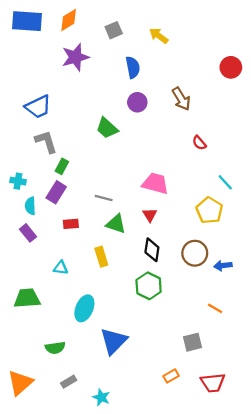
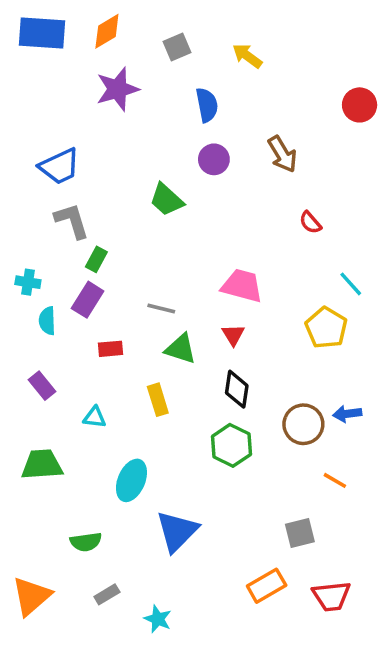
purple rectangle: (28, 233) -> (42, 386), moved
brown circle: (195, 253) -> (303, 424), moved
orange rectangle: (171, 376) -> (267, 586), size x1.5

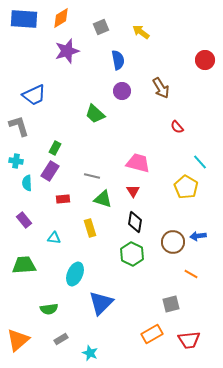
gray L-shape: (72, 221) -> (19, 126), moved

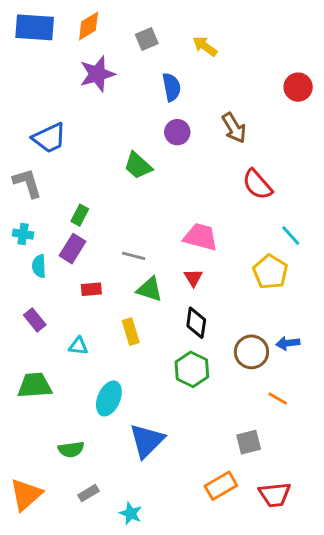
red semicircle: (177, 127) -> (257, 185), size x1.6

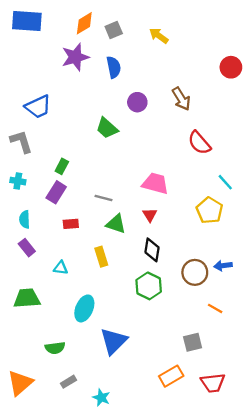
orange diamond: (89, 26) -> (84, 23), moved
blue semicircle: (171, 87) -> (114, 67), moved
cyan semicircle: (39, 266) -> (25, 219), moved

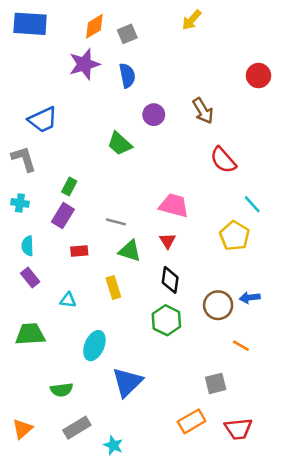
yellow arrow: (159, 36) -> (192, 20), moved, turned -84
gray rectangle: (69, 382) -> (77, 428), size x1.5
orange triangle: (20, 383) -> (23, 429), size x0.7

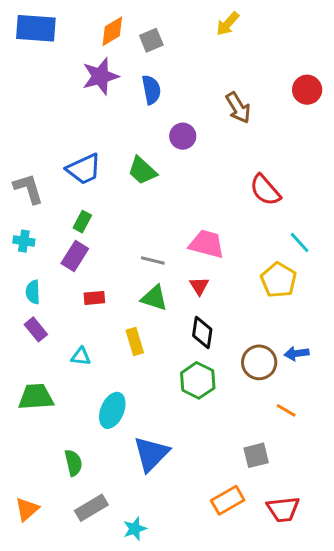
brown arrow: (203, 111) -> (238, 108), moved
blue trapezoid: (43, 120) -> (84, 169), moved
gray line: (116, 222) -> (153, 261), moved
green semicircle: (62, 390) -> (73, 463), turned -95
cyan star: (113, 445) -> (135, 529), turned 30

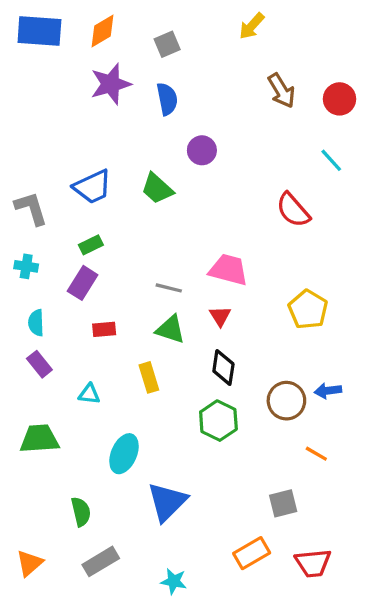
orange diamond: (112, 31) -> (102, 31), moved
brown arrow: (238, 108) -> (281, 91), moved
green rectangle: (82, 222) -> (91, 245), turned 36
cyan line: (300, 243) -> (331, 160), moved
cyan star: (135, 529) -> (174, 581), moved, turned 30

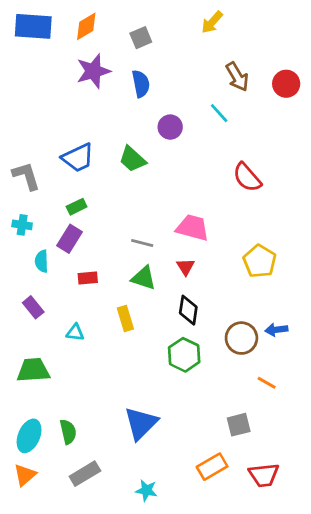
cyan line: (331, 160) -> (219, 113), moved
cyan semicircle: (36, 323) -> (42, 261), moved
cyan ellipse: (124, 454) -> (29, 436), moved

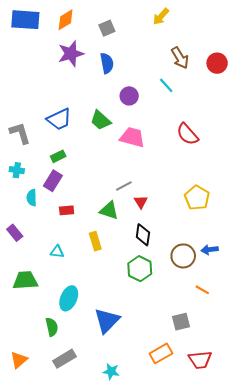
pink trapezoid: (193, 228) -> (132, 137), moved
gray line: (142, 243) -> (124, 186), moved, turned -42
purple rectangle: (33, 307) -> (15, 233), moved
cyan ellipse: (29, 436) -> (69, 298), moved

